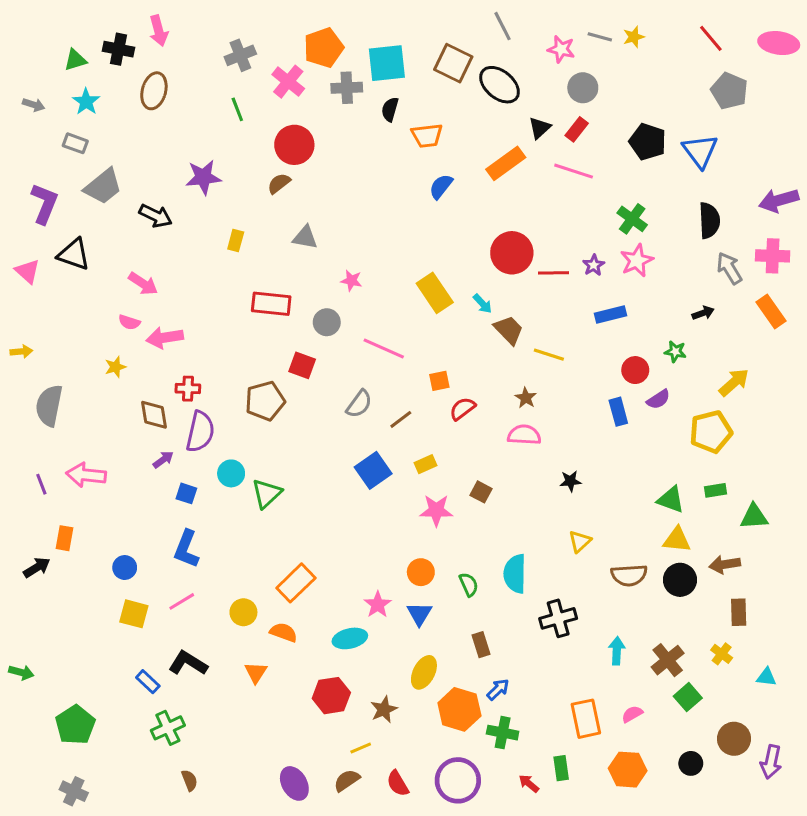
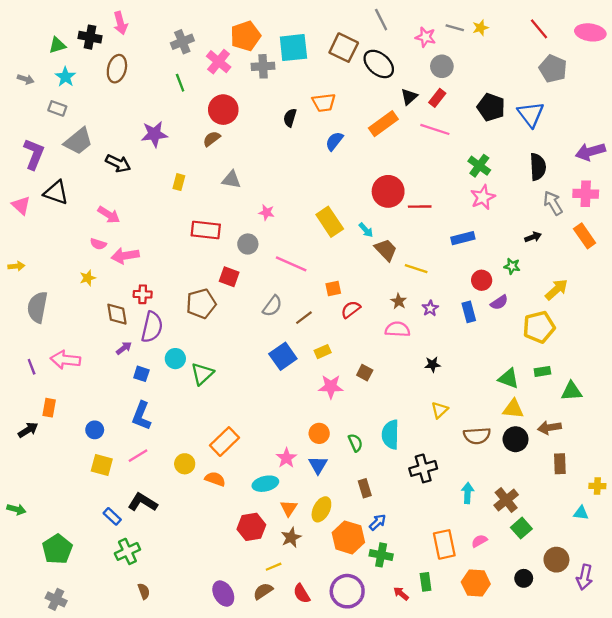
black semicircle: (390, 109) -> (290, 118), moved
purple star: (594, 265) -> (430, 308), moved
yellow cross: (722, 654) -> (597, 486), moved, turned -35
orange triangle: (256, 672) -> (289, 508), moved

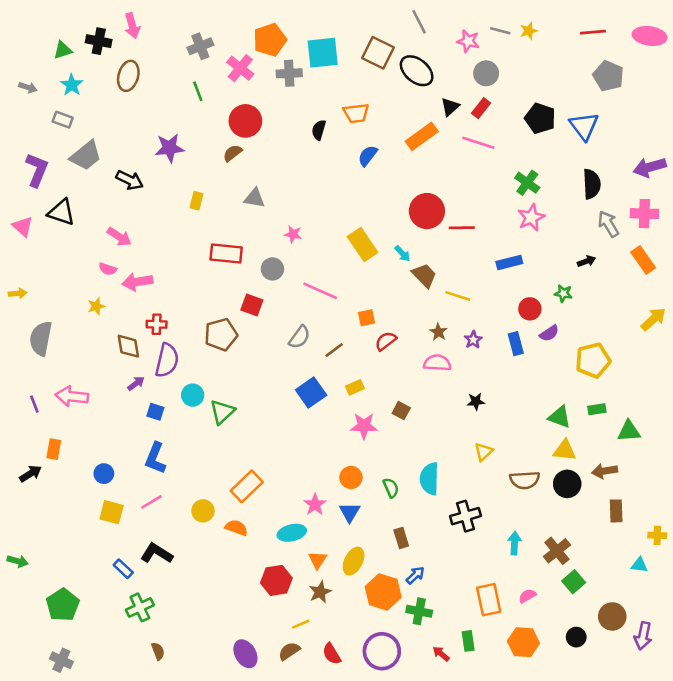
red line: (539, 29) -> (593, 32), turned -55
yellow arrow: (556, 290) -> (653, 319), moved

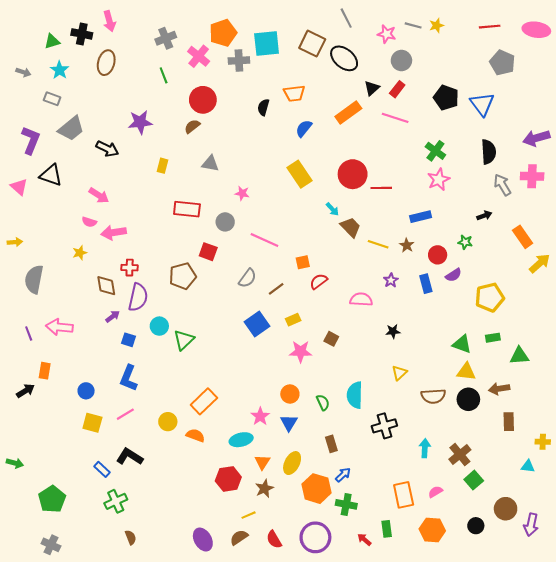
yellow rectangle: (363, 244) -> (299, 174), moved
orange rectangle: (643, 260) -> (523, 237), moved
brown star: (438, 332) -> (407, 245), moved

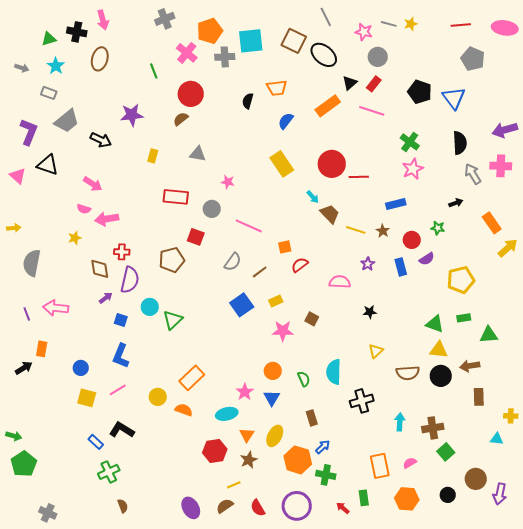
gray cross: (166, 38) -> (165, 19), moved
brown cross: (460, 455) -> (433, 428), turned 30
green pentagon: (52, 499) -> (24, 464), moved

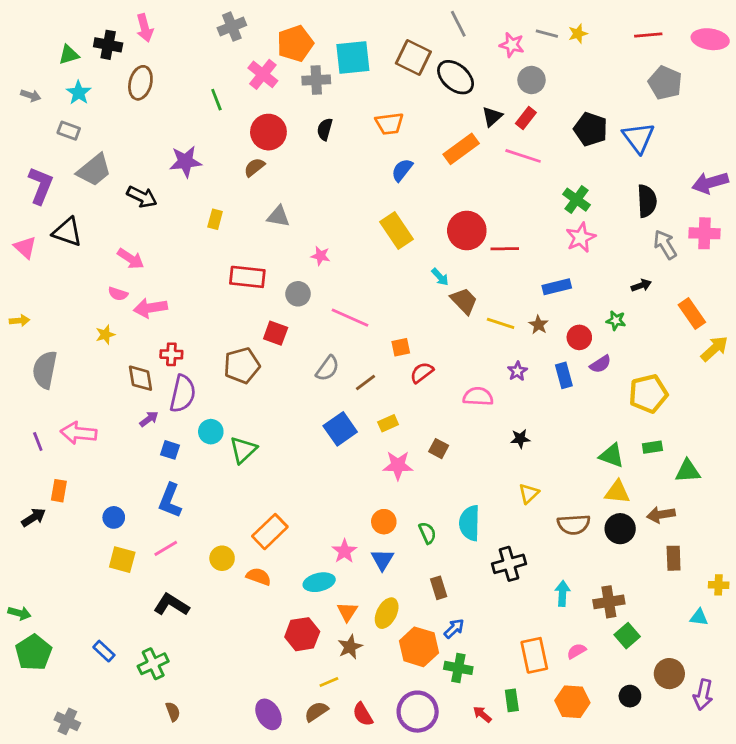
black semicircle: (248, 101) -> (325, 129), moved
blue rectangle: (96, 442) -> (104, 651), moved

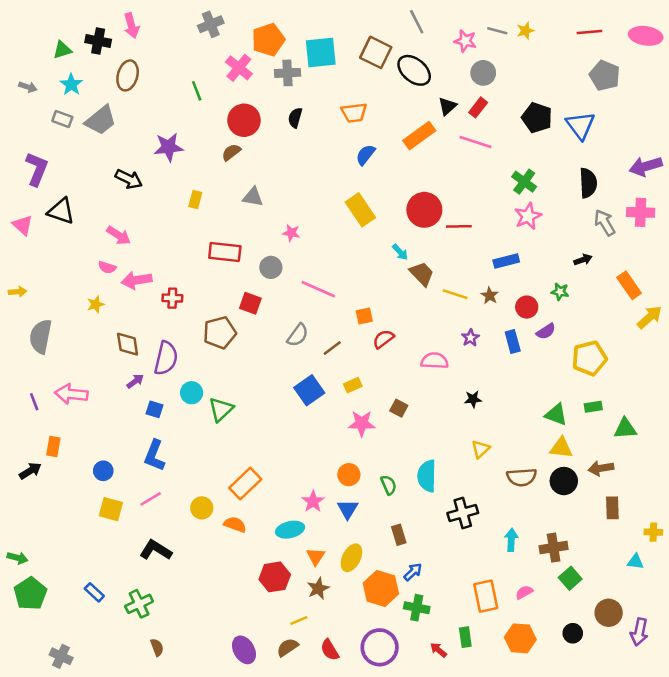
gray trapezoid: (94, 170) -> (101, 120), moved
red cross: (171, 354) -> (172, 298), moved

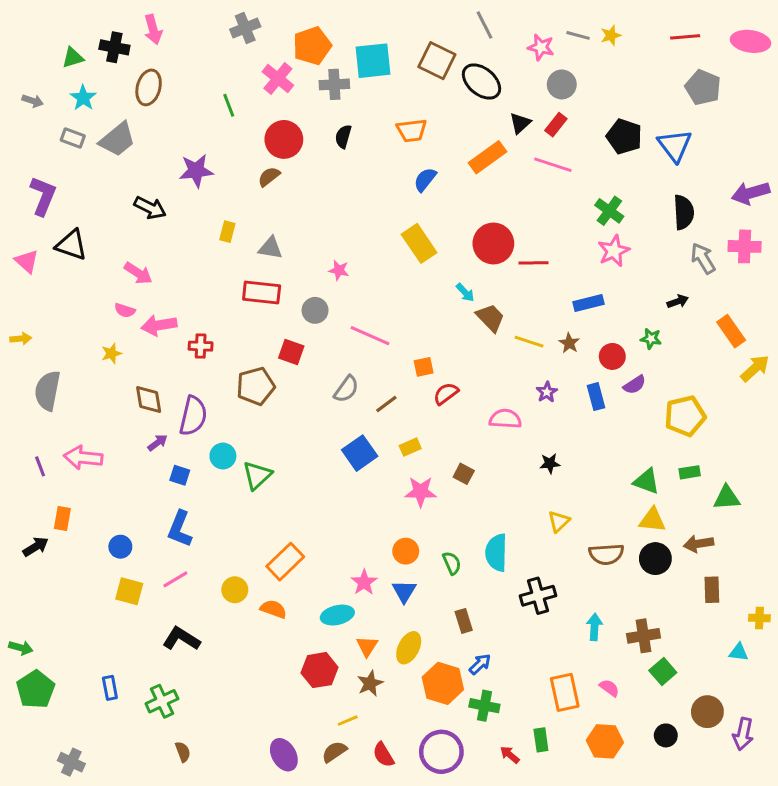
gray triangle: (253, 197) -> (270, 248), moved
blue rectangle: (94, 592) -> (110, 688), turned 36
pink semicircle: (524, 592) -> (609, 688), turned 66

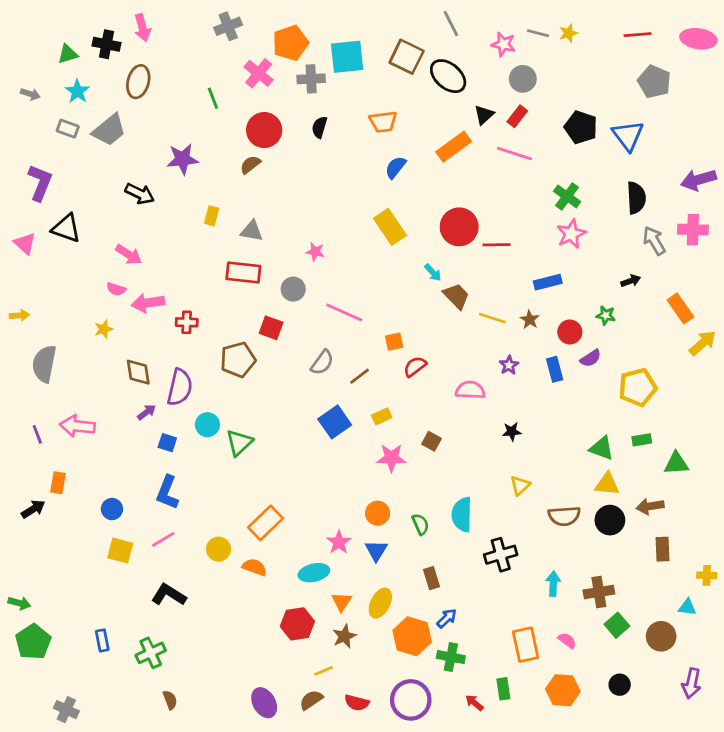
brown circle: (707, 712) -> (661, 636), moved
red semicircle: (383, 755) -> (357, 703), turned -45

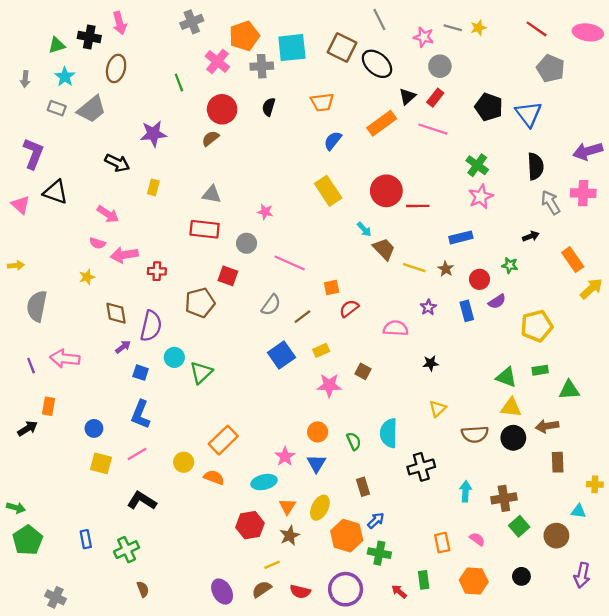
red line: (638, 35) -> (537, 29), turned 40
gray arrow: (30, 94) -> (25, 79), turned 77
yellow rectangle: (212, 216) -> (153, 187), moved
orange rectangle: (526, 645) -> (442, 543), size x0.7

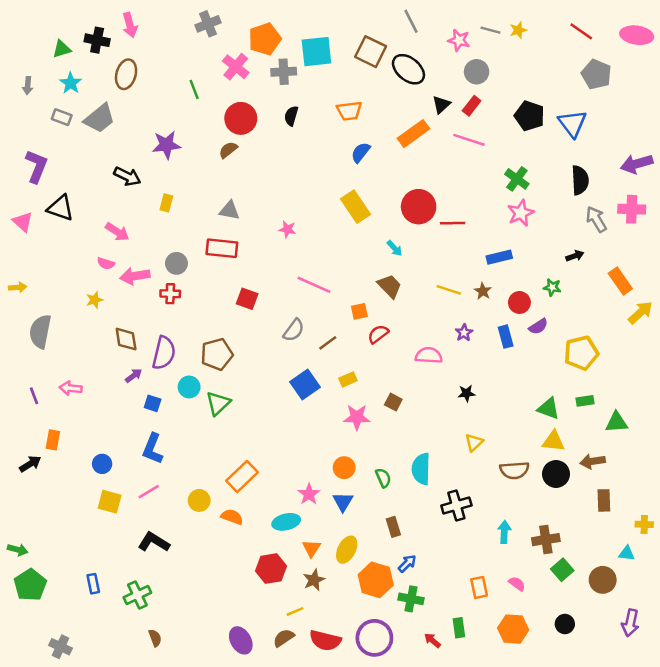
gray circle: (247, 243) -> (176, 263), moved
brown trapezoid: (384, 249) -> (390, 286), moved
brown pentagon: (200, 303) -> (217, 354), moved
pink arrow: (65, 359) -> (71, 388), size x0.7
red semicircle: (300, 592) -> (325, 640), size x1.4

